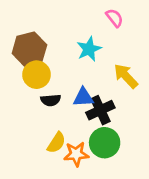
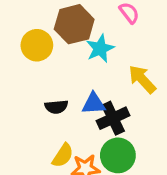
brown hexagon: (29, 49) -> (74, 24), moved
yellow circle: (37, 75) -> (37, 45), moved

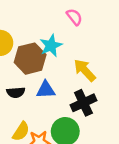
brown hexagon: (74, 24) -> (30, 59), moved
black cross: (113, 118) -> (83, 103), moved

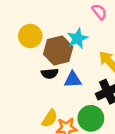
black semicircle: (16, 92) -> (50, 74), moved

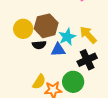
yellow circle: (30, 36) -> (23, 29), moved
cyan star: (78, 38) -> (67, 37), moved

